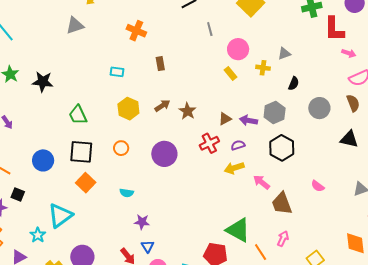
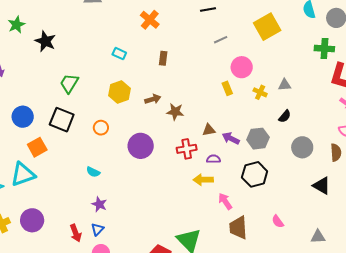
gray line: (210, 29) -> (221, 40), turned 64
brown star: (187, 111) -> (175, 112), turned 30
green trapezoid: (78, 115) -> (69, 83), turned 40
orange square: (86, 183) -> (37, 147), moved

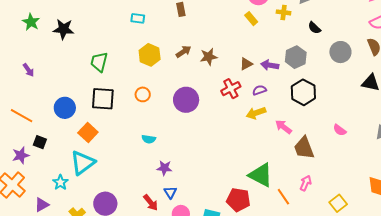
black semicircle: (285, 116) -> (314, 28), turned 112

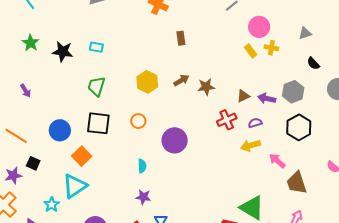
yellow cross: (284, 12) -> (271, 48), moved
cyan rectangle: (138, 18) -> (96, 47), moved
purple circle: (186, 100) -> (175, 140), moved
cyan semicircle: (149, 139) -> (142, 166), turned -104
purple star: (164, 168) -> (143, 197), moved

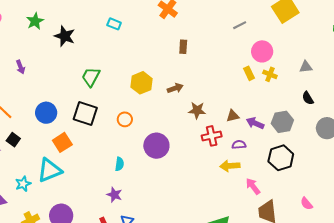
cyan rectangle: (96, 47) -> (114, 24), moved
brown star: (206, 87) -> (197, 110), moved

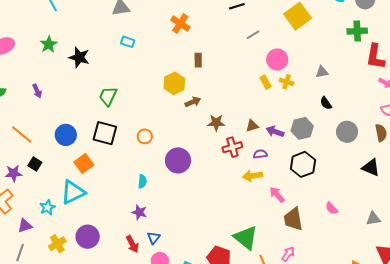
yellow hexagon: (141, 83) -> (174, 83), moved

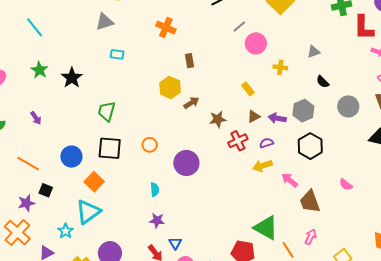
black star: (79, 57) -> (72, 78), turned 30
pink circle: (277, 60) -> (256, 43), moved
yellow rectangle: (266, 82) -> (248, 89), moved

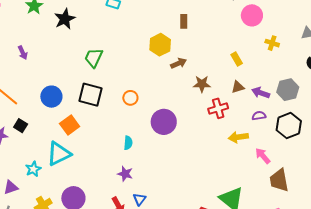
purple semicircle: (266, 143) -> (259, 116), moved

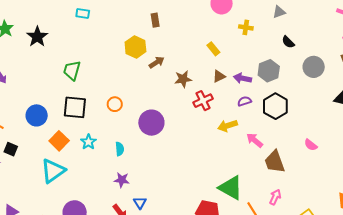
cyan star: (33, 169) -> (88, 142), moved

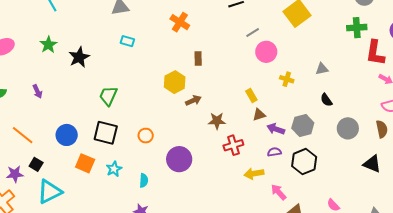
brown triangle: (219, 76) -> (259, 115), moved
orange square: (59, 141) -> (85, 163), turned -30
cyan triangle: (53, 171) -> (50, 192), moved

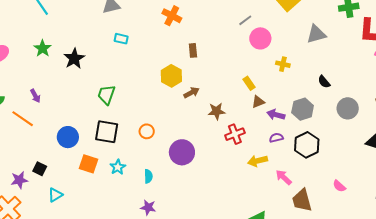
gray triangle: (322, 69) -> (316, 34), moved, size x1.5
orange line: (23, 135) -> (23, 119), moved
cyan triangle: (50, 192) -> (55, 195), size x0.6

